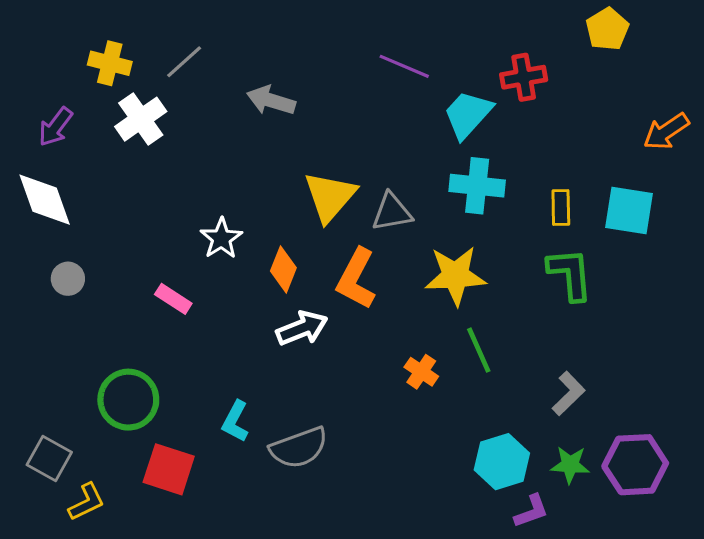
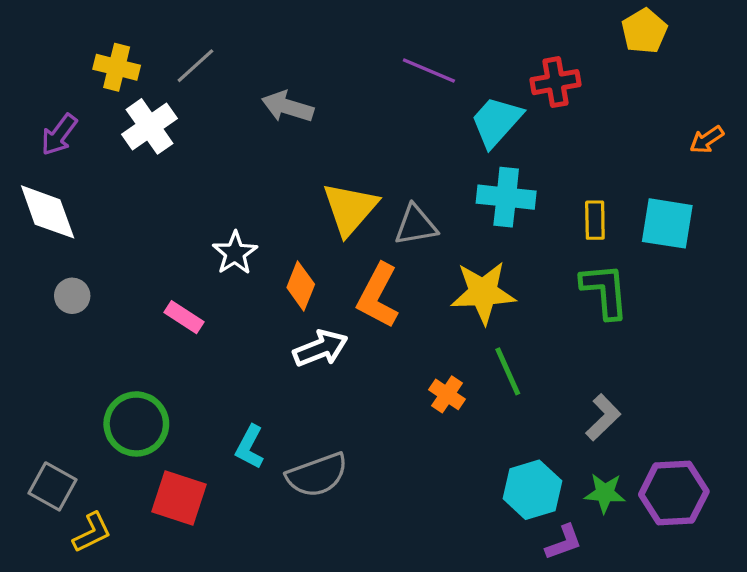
orange arrow: (666, 131) -> (707, 140), size x0.7

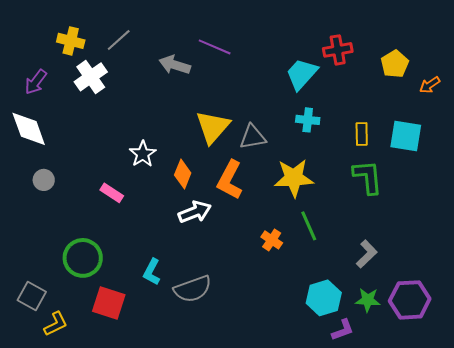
yellow pentagon: (644, 31) -> (395, 64), moved
purple line: (429, 71) -> (215, 47), moved
cyan cross: (506, 197) -> (308, 120), size x0.7

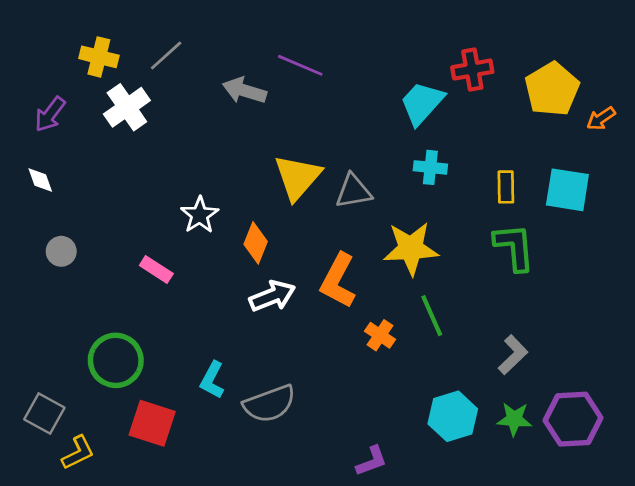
yellow pentagon: (395, 64) -> (552, 89), size x1.4
white diamond: (29, 129) -> (40, 180), size x0.5
orange L-shape: (230, 180) -> (338, 281), moved
purple L-shape: (343, 330) -> (372, 461), moved

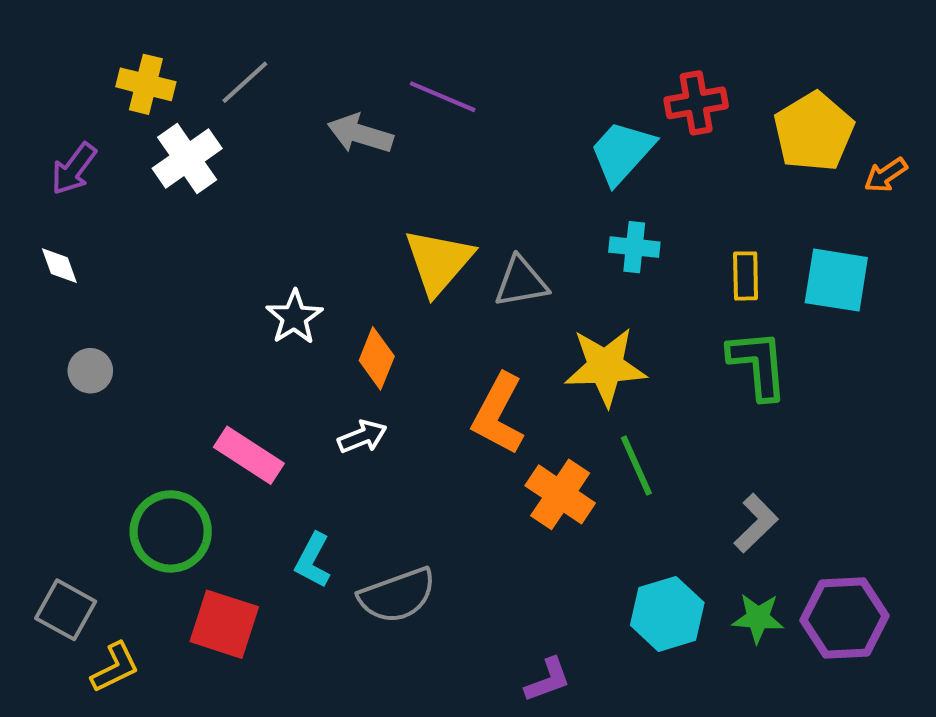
pink rectangle: (156, 269) -> (249, 455), moved, size x1.4
white arrow: (272, 296) -> (362, 437), moved, size x0.7
orange cross: (380, 335) -> (560, 494), size x1.5

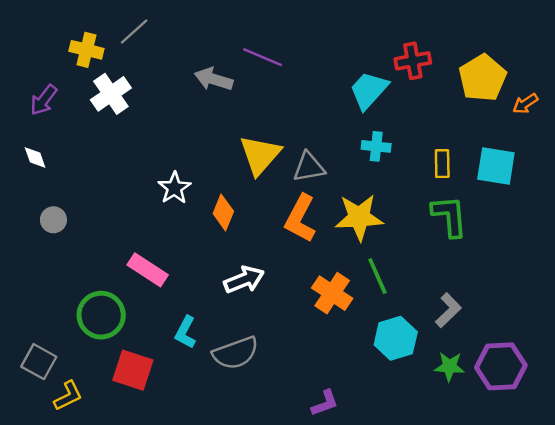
gray line: (245, 82) -> (134, 32), moved
orange L-shape: (498, 414) -> (300, 219), moved
white arrow: (362, 437) -> (244, 280), moved, size x1.4
cyan hexagon: (667, 614) -> (396, 338), moved

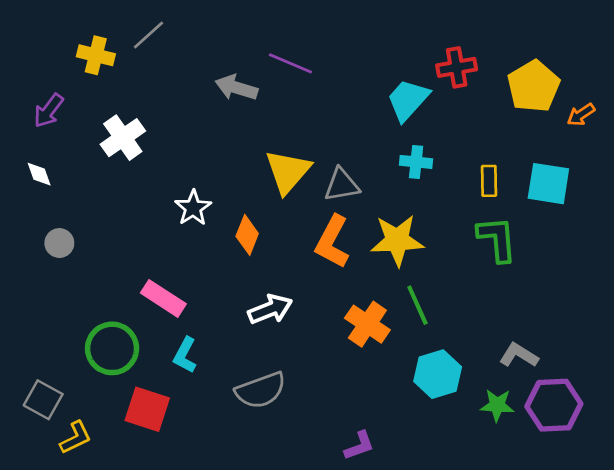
white cross: (111, 94) -> (123, 138), moved
gray L-shape: (448, 310) -> (519, 355), moved, turned -104
cyan L-shape: (185, 332) -> (185, 355), moved

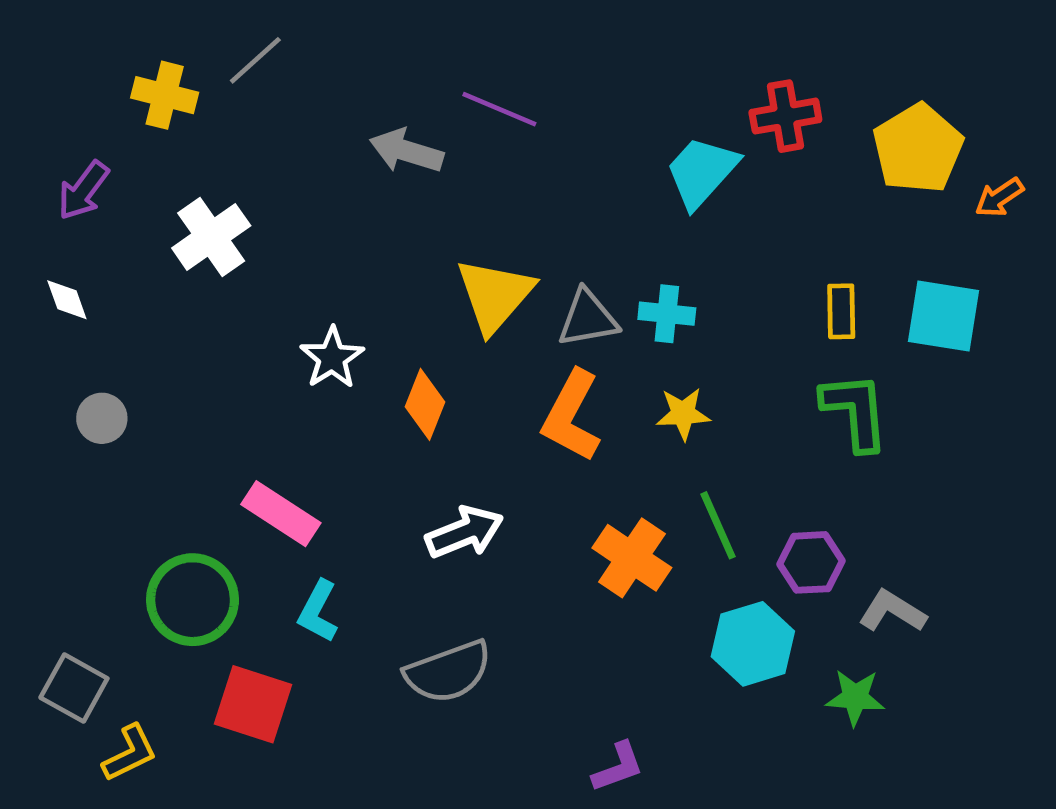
cyan cross: (416, 162) -> (667, 314), moved
yellow star: (397, 240) -> (683, 414), size x0.6
purple hexagon: (554, 405) -> (811, 562), moved, size x0.7

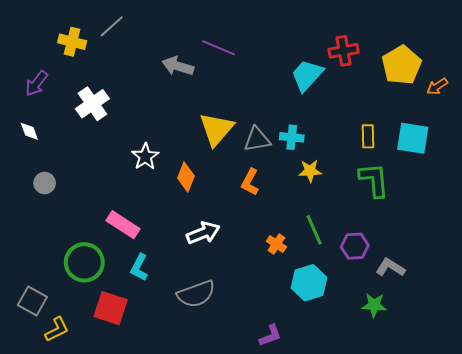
yellow star: (683, 414) -> (310, 171), moved
orange L-shape: (572, 416) -> (250, 182), size x0.7
orange cross: (632, 558) -> (276, 244), size x0.6
cyan hexagon: (753, 644) -> (309, 283), moved

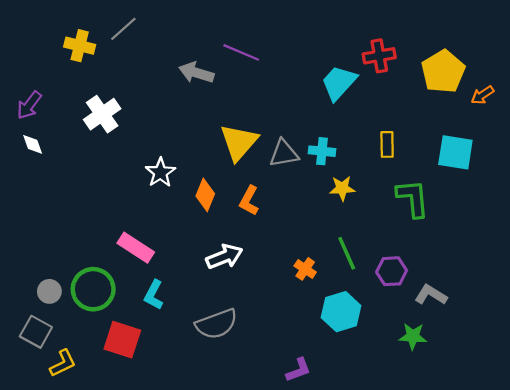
purple arrow: (36, 83) -> (29, 105), moved
yellow rectangle: (368, 136) -> (387, 144), moved
orange L-shape: (250, 182) -> (249, 201), moved
gray circle: (45, 183) -> (49, 291), moved

